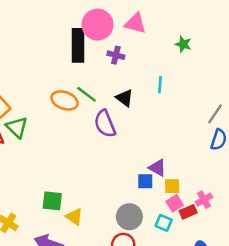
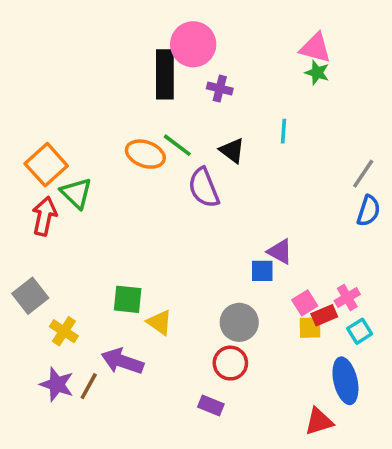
pink triangle: (135, 23) -> (315, 48), moved
yellow square: (172, 186) -> (310, 328), moved
cyan square: (164, 223) -> (360, 331), moved, turned 35

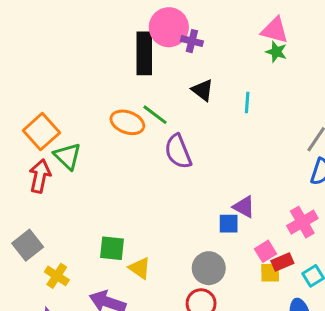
purple cross: (220, 89) -> (192, 41), moved
black triangle: (232, 151) -> (203, 90), moved
pink cross: (347, 298) -> (302, 222), moved, size x1.4

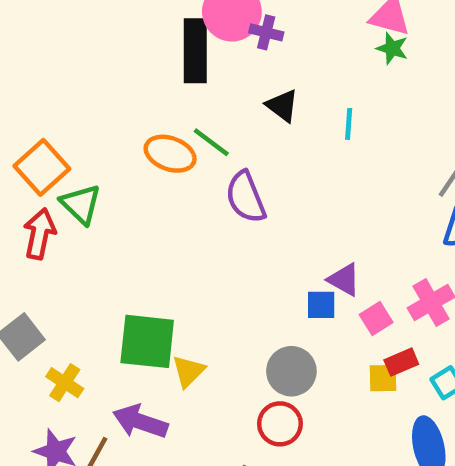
green square: (112, 248) -> (147, 341), size x1.5
pink square: (266, 251) -> (376, 319), moved
yellow triangle: (140, 268) -> (188, 371), turned 40

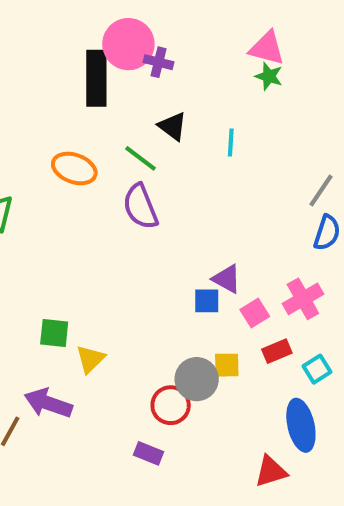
green line: (211, 142) -> (140, 158), moved
green square: (147, 341) -> (54, 333), size x0.6
gray circle: (291, 371) -> (197, 379), moved
yellow square: (383, 378) -> (227, 365), moved

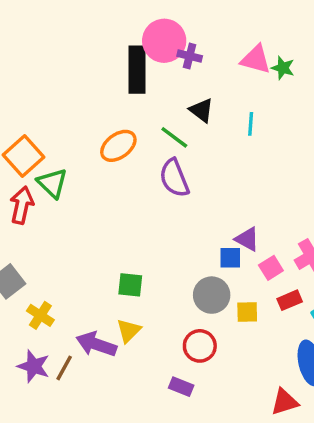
pink triangle: (267, 48) -> (256, 59), moved
orange ellipse: (74, 168) -> (118, 146), turned -57
green square: (54, 333) -> (130, 285), moved
yellow triangle: (90, 359) -> (129, 331), moved
gray circle: (197, 379) -> (212, 295), moved

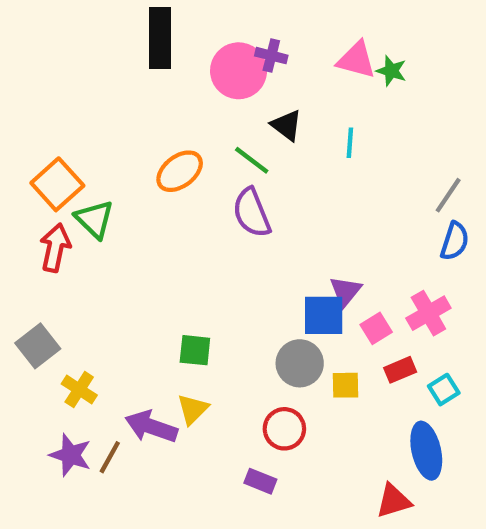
pink circle: (164, 41) -> (239, 71), moved
black rectangle: (137, 70) -> (160, 38), moved
purple triangle: (247, 239) -> (346, 291), turned 40
blue square: (230, 258) -> (324, 315), size x1.5

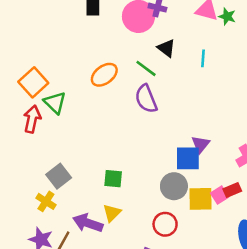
pink square: (376, 328) -> (220, 195), moved
gray square: (38, 346) -> (59, 176), moved
yellow square: (346, 385) -> (201, 199), size x1.5

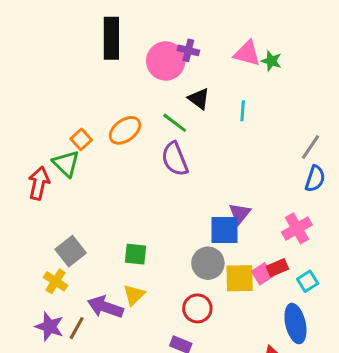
orange square: (33, 82) -> (81, 139), moved, size x0.6

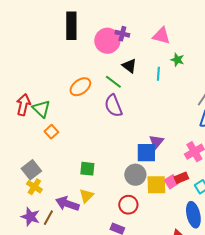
green star: (271, 61) -> (177, 60), moved
orange square: (81, 139) -> (51, 132), moved
red arrow: (39, 183) -> (23, 105), moved
gray square: (71, 251) -> (31, 170), moved

